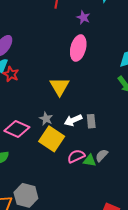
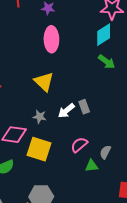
yellow square: (52, 139) -> (39, 149), moved
gray semicircle: (102, 155) -> (105, 152), moved
green triangle: (90, 160) -> (92, 166), moved

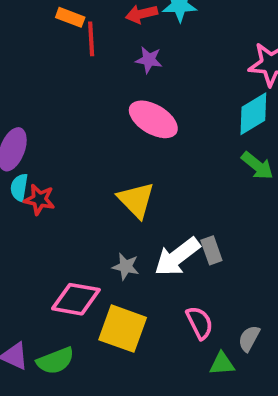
pink ellipse: (51, 39) -> (153, 119), turned -60
white arrow: (66, 111) -> (177, 257), size x1.4
pink semicircle: (79, 145) -> (200, 323), turned 102

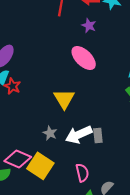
pink diamond: (76, 299) -> (18, 159), moved

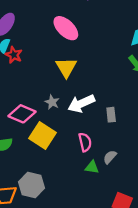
pink ellipse: (84, 58) -> (66, 28), moved
gray rectangle: (98, 136) -> (111, 115), moved
pink diamond: (18, 159) -> (22, 114), moved

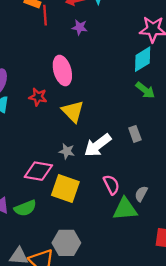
pink ellipse: (66, 28) -> (62, 71), turned 44
red star: (14, 55) -> (38, 97), moved
gray rectangle: (111, 115) -> (135, 134), moved
green triangle: (92, 167) -> (125, 209), size x1.6

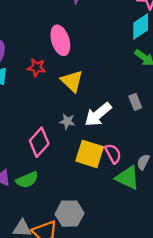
pink diamond: (38, 171) -> (39, 142), turned -56
yellow square: (65, 189) -> (90, 154), moved
green triangle: (125, 209) -> (127, 178), turned 32

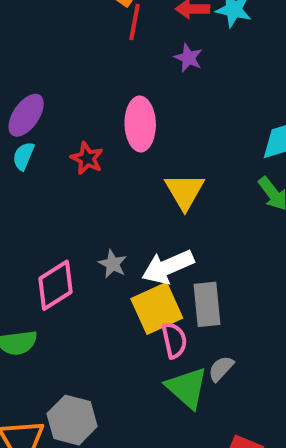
yellow triangle: (72, 81) -> (185, 191), moved
gray rectangle: (135, 102) -> (207, 304), moved, size x1.5
yellow square: (90, 154) -> (157, 308), moved, turned 32

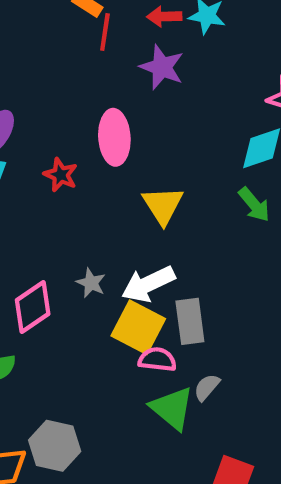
purple star: (188, 58) -> (162, 67), size x1.5
yellow square: (157, 308) -> (138, 327), turned -36
pink semicircle: (174, 340) -> (157, 360), turned -69

